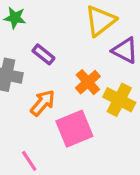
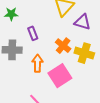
purple rectangle: (43, 54) -> (33, 33), turned 40
orange arrow: (43, 103) -> (38, 63), turned -30

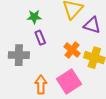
green star: (11, 14) -> (34, 17), moved
orange arrow: (38, 63) -> (41, 85), moved

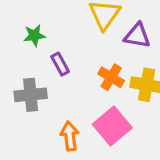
green star: (34, 17) -> (34, 35), moved

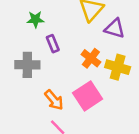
orange arrow: (70, 136) -> (54, 100), turned 140

